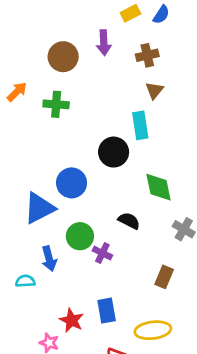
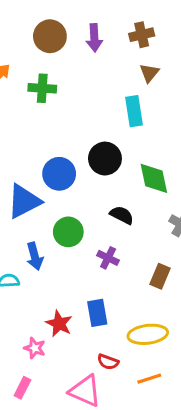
purple arrow: (104, 43) -> (94, 38), moved
black circle: (114, 152) -> (105, 159), moved
purple cross: (102, 253) -> (108, 258), moved

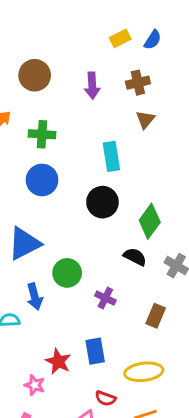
brown circle: (50, 36) -> (35, 75), moved
cyan rectangle: (134, 111) -> (111, 156), moved
blue circle: (59, 174) -> (42, 180), moved
green diamond: (154, 178) -> (150, 221), turned 48
black semicircle: (122, 215) -> (135, 257), moved

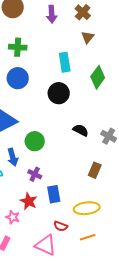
brown cross: (138, 83) -> (83, 12), turned -35
green diamond: (150, 221) -> (98, 77), moved
purple cross: (105, 298) -> (35, 174), moved

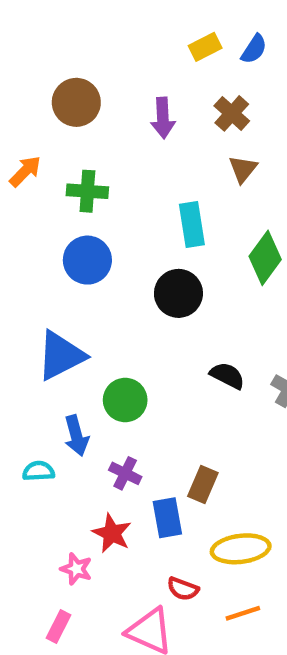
brown rectangle: (95, 170) -> (203, 484), moved

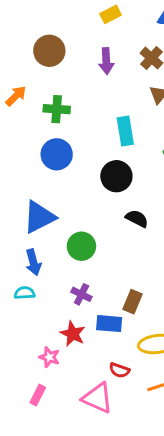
yellow rectangle: (205, 47) -> (111, 14), moved
black semicircle: (227, 376) -> (137, 219), moved
blue arrow: (76, 436) -> (33, 262), moved
blue rectangle: (167, 518) -> (109, 324), turned -75

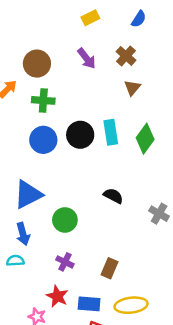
brown circle: (49, 51) -> (37, 64), moved
purple arrow: (106, 61) -> (87, 58), turned -35
cyan rectangle: (125, 131) -> (111, 132), moved
black circle: (116, 176) -> (80, 135), moved
blue rectangle: (109, 324) -> (89, 304), moved

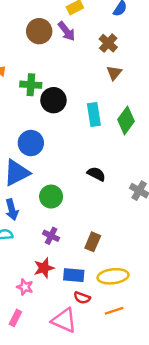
purple arrow: (87, 58) -> (67, 31), moved
brown circle: (37, 64) -> (39, 31), moved
black circle: (80, 135) -> (53, 100), moved
blue circle: (43, 140) -> (31, 143), moved
red star: (57, 296) -> (44, 268), turned 30

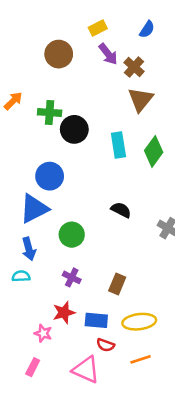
purple arrow: (67, 31) -> (108, 54), moved
brown triangle: (114, 73) -> (141, 100), size x1.5

